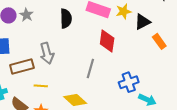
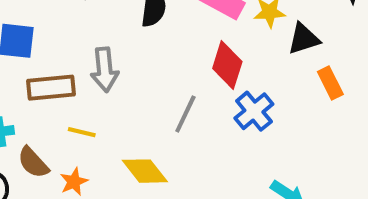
blue cross: (129, 82) -> (254, 111), moved, turned -30

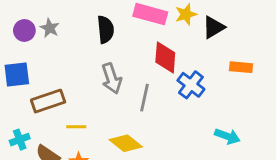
gray arrow: (105, 70) -> (112, 78), moved
orange rectangle: (330, 83) -> (241, 67), moved, turned -45

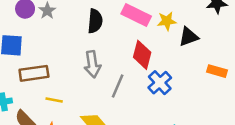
orange rectangle: (241, 67) -> (217, 71), moved

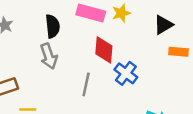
black triangle: (189, 37) -> (163, 25), moved
gray arrow: (92, 64) -> (49, 56), moved

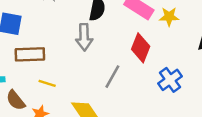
blue cross: (126, 73) -> (170, 80), moved

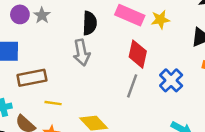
gray line: (112, 77) -> (132, 86), moved

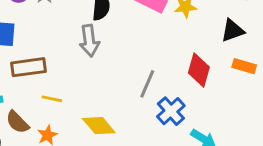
red diamond: (138, 54) -> (199, 70), moved
blue cross: (171, 80) -> (171, 111), moved

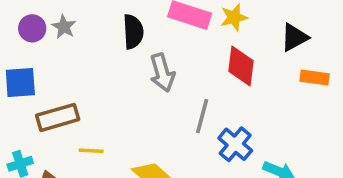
gray arrow: (89, 41) -> (162, 73), moved
red diamond: (199, 70) -> (241, 66), moved

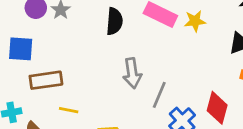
red diamond: (241, 66) -> (217, 108), moved
gray arrow: (162, 73) -> (132, 73), moved

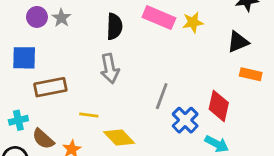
gray arrow: (132, 73) -> (110, 69), moved
yellow line: (69, 110) -> (89, 115), moved

